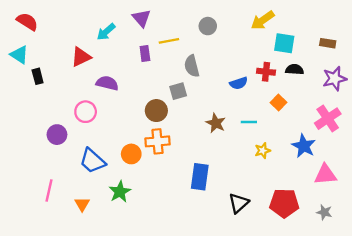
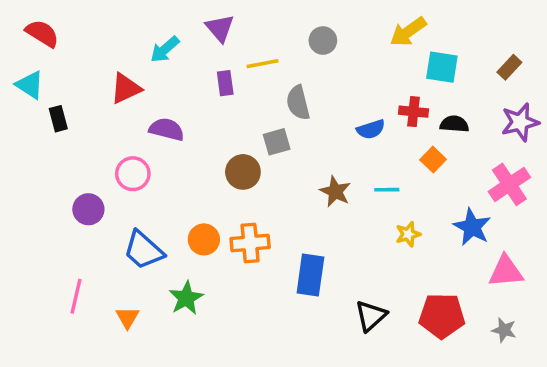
brown rectangle: (328, 43) -> (509, 67), turned -56
black semicircle: (295, 69) -> (454, 124), moved
orange cross: (157, 141) -> (250, 243), moved

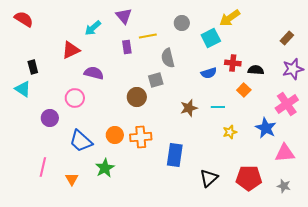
cyan square: (442, 67) -> (211, 38), moved, turned -36
cyan triangle: (30, 85) -> (23, 89), moved
brown star: (335, 191) -> (189, 108), turned 30

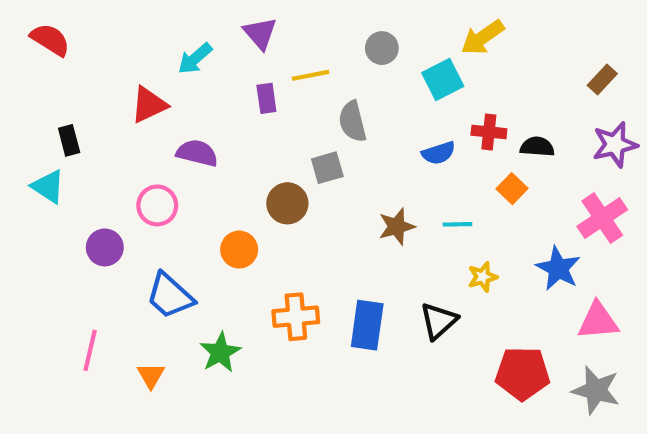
orange circle: (115, 135) -> (239, 250), moved
orange cross: (141, 137) -> (296, 317), moved
black triangle: (209, 178) -> (439, 321), moved
gray star: (284, 186) -> (596, 390), size x1.6

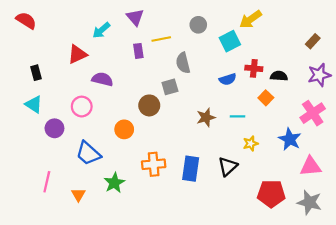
cyan triangle: (48, 187) -> (34, 104), moved

